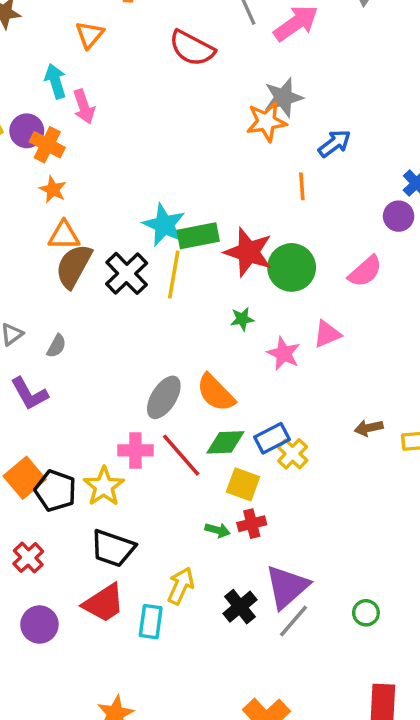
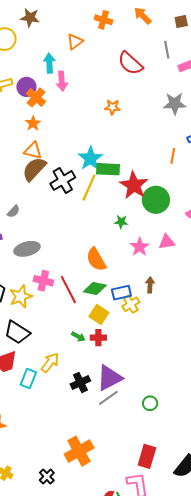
orange star: (266, 122) -> (112, 107), moved, size x0.7
gray ellipse: (164, 397) -> (27, 249), moved, turned 30
brown arrow: (369, 428) -> (150, 285), moved, turned 91

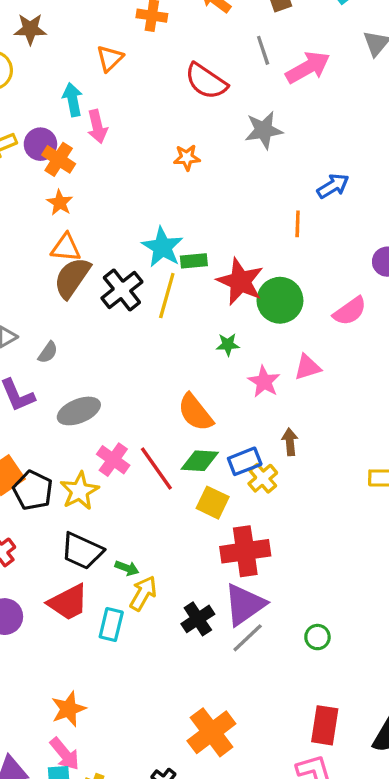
gray star: (175, 104) -> (264, 130), moved
green rectangle: (108, 169) -> (194, 261), size x0.7
pink cross: (43, 281) -> (113, 460), turned 30
green arrow: (78, 337) -> (127, 568), moved
red cross: (98, 338) -> (245, 551), moved, size x1.8

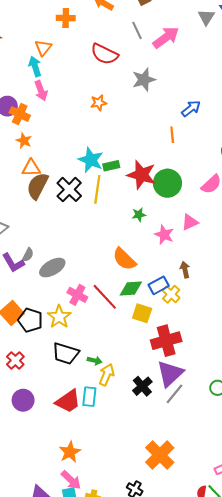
cyan arrow: (73, 100) -> (35, 66), moved
gray semicircle: (48, 352) -> (28, 255), moved
red trapezoid: (68, 602) -> (68, 401), moved

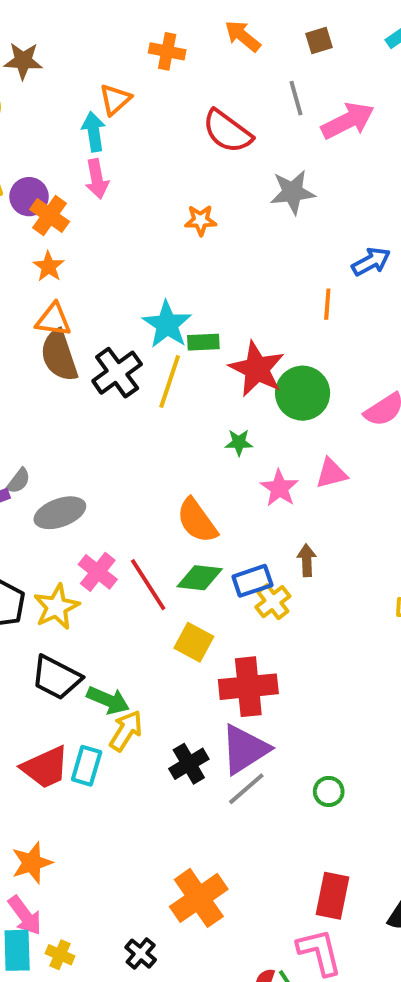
brown semicircle: (38, 186) -> (59, 356), turned -56
yellow square: (142, 313) -> (194, 642), moved
green arrow: (95, 361) -> (108, 700), size x1.5

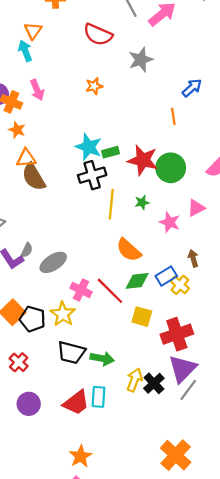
pink arrow: (97, 179) -> (37, 90), moved
black cross: (117, 373) -> (92, 175), moved, turned 32
yellow line: (170, 382) -> (111, 204), moved
yellow arrow: (126, 731) -> (134, 380), moved

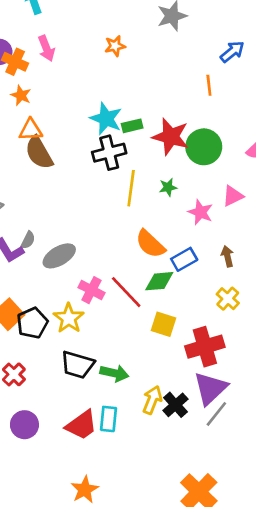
blue rectangle: (166, 276) -> (184, 259), moved
yellow cross: (180, 285) -> (228, 299), moved
black pentagon: (33, 319) -> (32, 323), turned 30

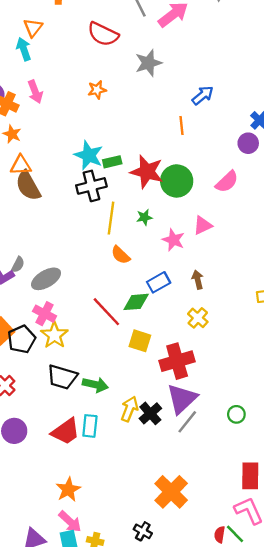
orange semicircle: (150, 244) -> (121, 255), moved, size x0.7
pink cross: (92, 290) -> (45, 314), moved

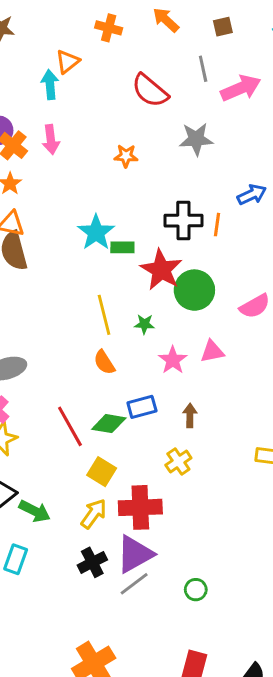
black cross: (91, 186) -> (183, 221), moved
yellow line: (111, 218) -> (104, 315), turned -36
yellow arrow: (130, 409) -> (94, 514), moved

